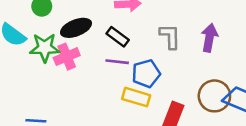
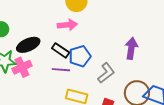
gray L-shape: (170, 36) -> (106, 73), moved, turned 55
blue pentagon: (146, 74) -> (80, 56), moved

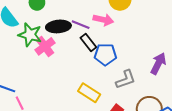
pink cross: (22, 67) -> (45, 46), turned -30
purple line: (61, 70) -> (81, 25), moved

